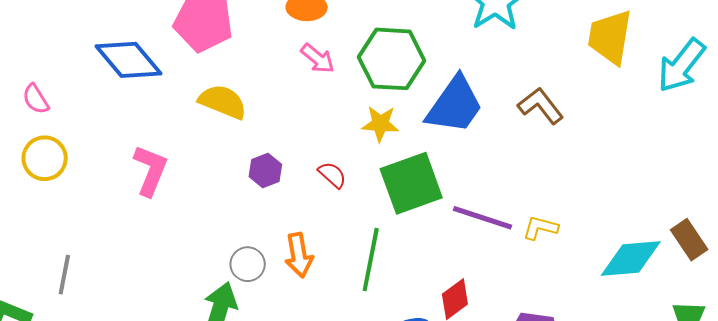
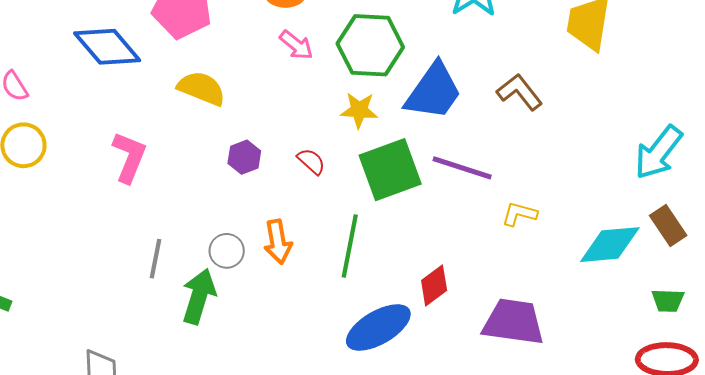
cyan arrow: (681, 65) -> (658, 152), moved
purple line: (483, 218) -> (462, 168), moved
gray line: (64, 275) -> (156, 259), moved

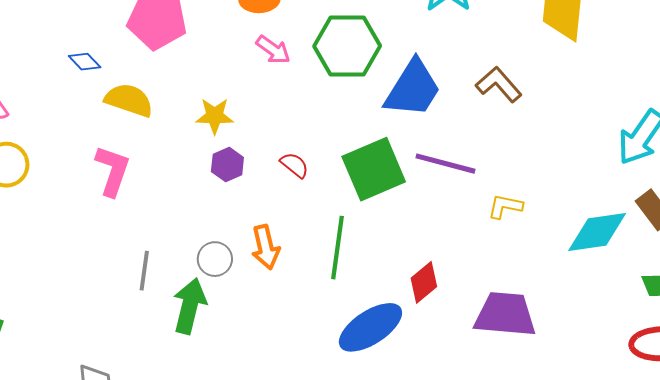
blue diamond: (107, 47) -> (85, 62), size x0.5
yellow semicircle: (201, 88) -> (129, 100), moved
yellow star: (359, 110) -> (215, 116), moved

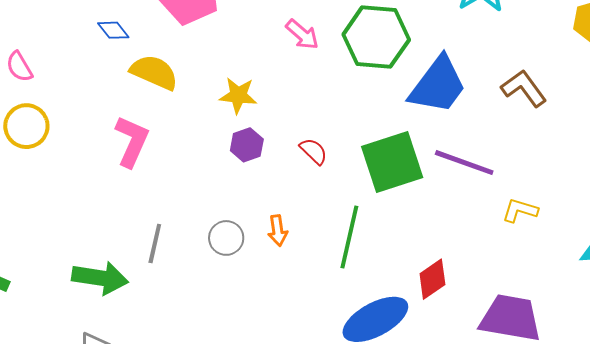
orange arrow: (265, 247) -> (278, 230), size x0.7
green arrow: (190, 306) -> (100, 278), moved, turned 80

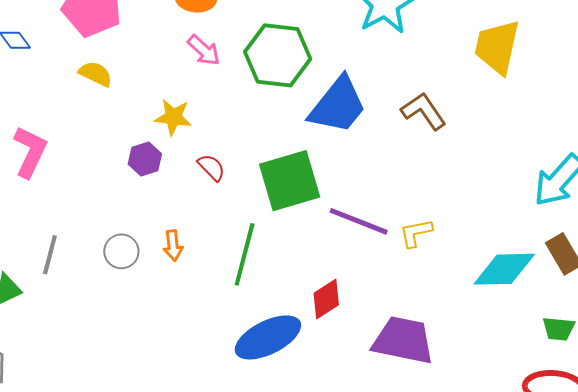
yellow semicircle: (154, 72) -> (96, 74), moved, size x0.7
yellow star: (238, 95) -> (173, 117), moved
purple line: (464, 163) -> (359, 221), moved
yellow L-shape: (520, 210) -> (416, 233), turned -30

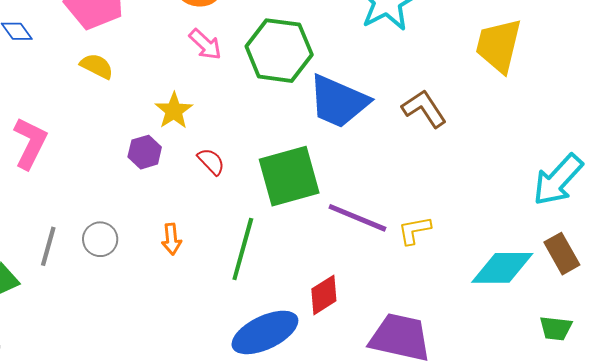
blue trapezoid: (338, 105) -> (338, 101), turned 74
yellow star: (173, 117) -> (174, 111), turned 30
gray circle: (121, 251) -> (100, 239), moved

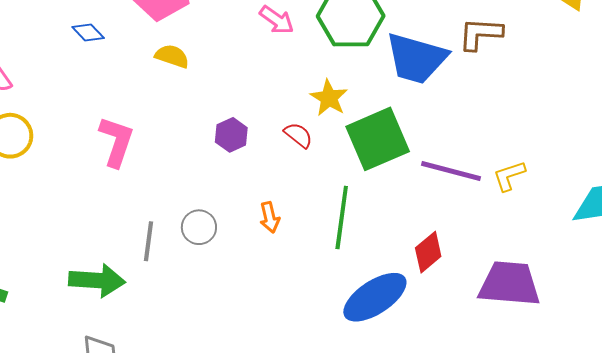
brown L-shape: (424, 109) -> (480, 34), moved, turned -45
yellow star: (174, 111) -> (329, 98), moved

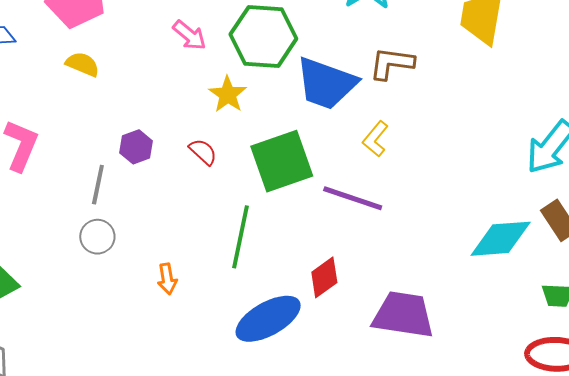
yellow star: (329, 98) -> (228, 94), moved
yellow L-shape: (509, 176) -> (375, 139), moved, turned -36
orange arrow: (270, 217) -> (167, 279), moved
gray line: (148, 241) -> (98, 185), moved

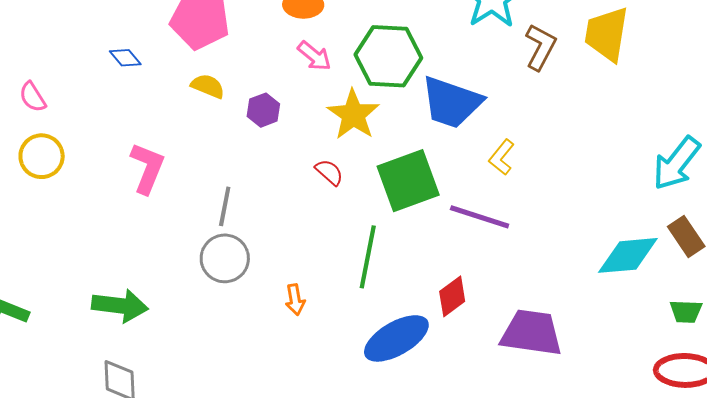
brown L-shape: (392, 63) -> (541, 47), moved, turned 111
yellow star: (228, 94) -> (353, 115), size x1.4
purple hexagon: (136, 147) -> (263, 110), moved
gray circle: (97, 237) -> (225, 258), size x1.4

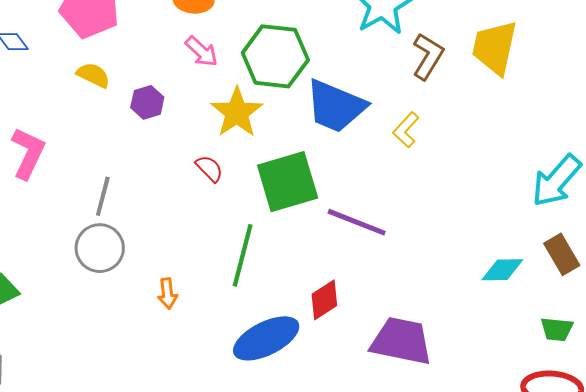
yellow L-shape: (502, 157) -> (406, 130), moved
cyan diamond: (628, 255) -> (502, 270), size x0.7

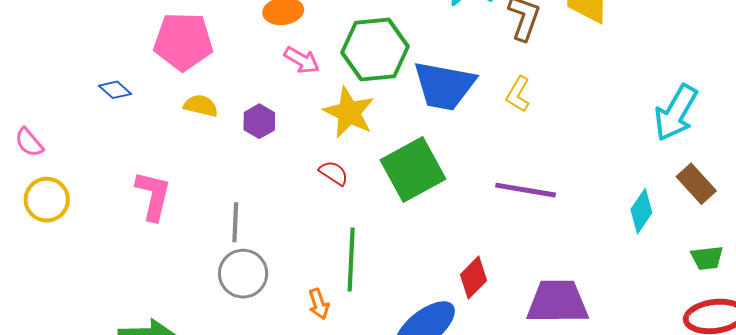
purple line: (357, 222) -> (526, 190), moved
green line: (243, 255) -> (351, 259), moved
cyan diamond: (502, 270) -> (641, 211), turned -42

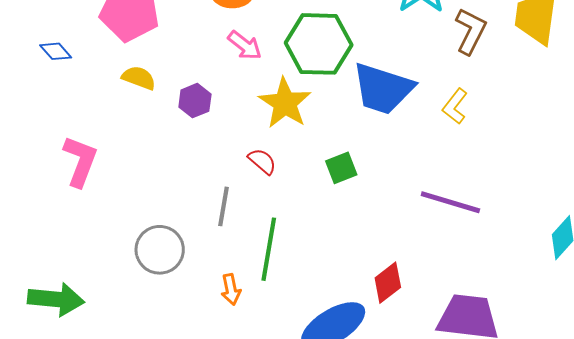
green square: (413, 170) -> (341, 168), size x0.5
gray line: (235, 222) -> (223, 206), moved

